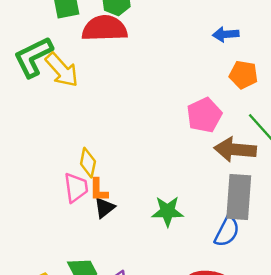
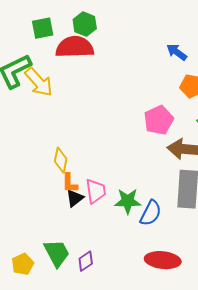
blue arrow: (226, 34) -> (177, 52), turned 40
pink trapezoid: (76, 188) -> (96, 191), moved
blue semicircle: (227, 231) -> (151, 213), moved

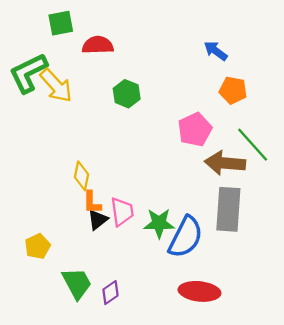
green hexagon: (85, 24) -> (127, 94), moved
red semicircle: (75, 47) -> (98, 45), size x0.7
blue semicircle: (151, 213) -> (186, 237), size x1.4
yellow pentagon: (23, 264) -> (38, 246), moved

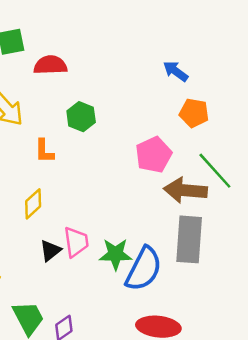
yellow diamond: (82, 176) -> (33, 204), turned 36
orange L-shape: (92, 202) -> (44, 151), moved

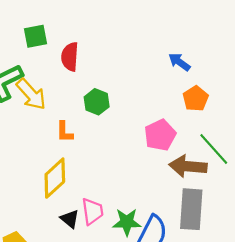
red semicircle: (50, 65) -> (70, 57), turned -84
orange pentagon: (194, 113) -> (195, 99), turned 30
yellow diamond: (33, 204) -> (55, 178), size x1.5
black triangle: (50, 251) -> (70, 219), turned -42

